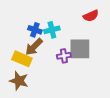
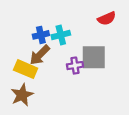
blue cross: (35, 30) -> (41, 35), turned -32
brown star: (19, 81) -> (22, 95), turned 30

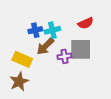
red semicircle: (107, 18) -> (86, 23), moved
brown arrow: (40, 55) -> (45, 46), moved

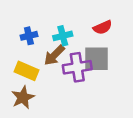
blue cross: (35, 30) -> (29, 36), moved
purple cross: (64, 56) -> (77, 67), size x1.6

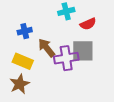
cyan cross: (63, 36) -> (66, 11), moved
brown arrow: (54, 55) -> (47, 48), turned 96

